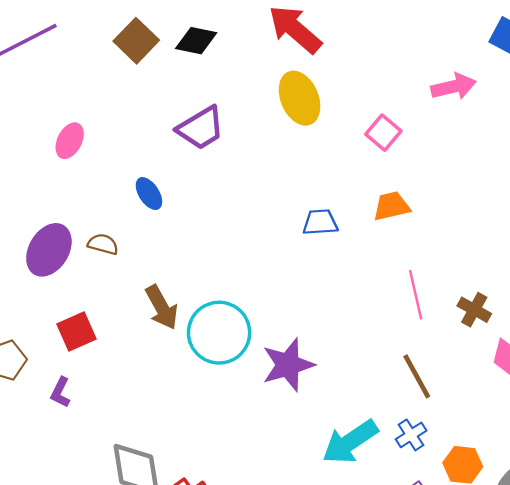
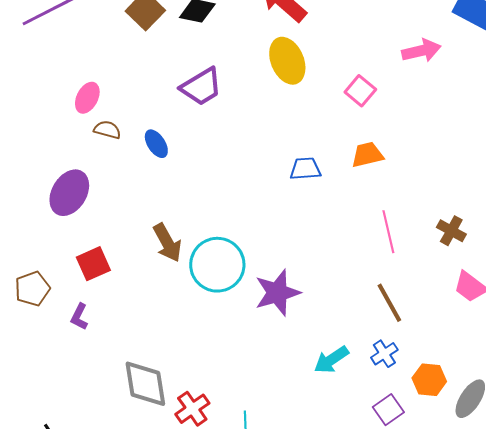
brown semicircle: (103, 244) -> (107, 130), moved
brown cross: (474, 310) -> (451, 231), moved
cyan arrow: (350, 442) -> (331, 360), size x0.7

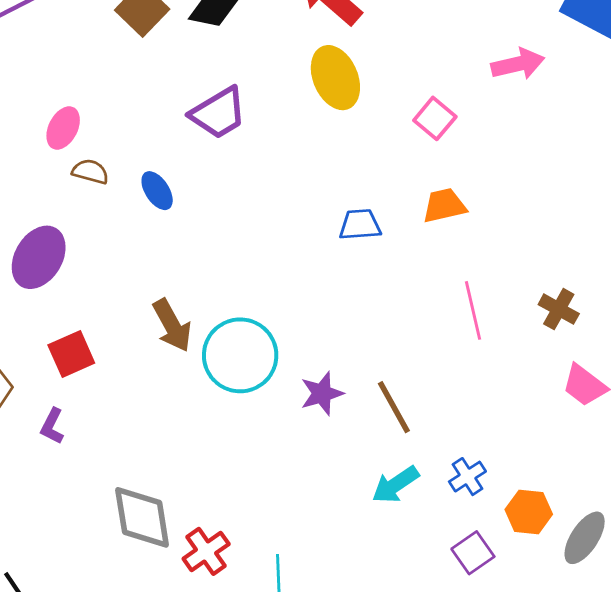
purple star: (277, 293) -> (322, 393), size x0.7
brown line: (389, 303) -> (394, 407), moved

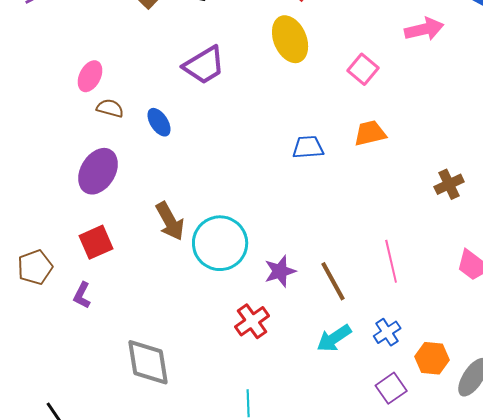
purple ellipse: (39, 257) -> (98, 171), moved
brown cross: (559, 309) -> (449, 184), moved, turned 36
pink line: (473, 310) -> (391, 261), moved
red cross: (206, 551) -> (252, 321), moved

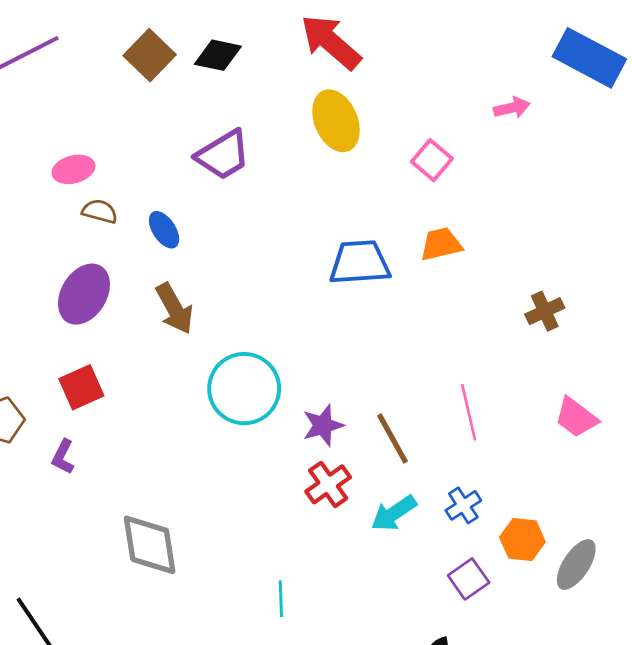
pink arrow: (424, 29) -> (512, 108), size x0.7
pink ellipse: (90, 76) -> (73, 169), turned 48
blue trapezoid: (308, 147) -> (360, 263), size x1.5
brown arrow: (170, 221) -> (175, 309), moved
red cross: (252, 321) -> (328, 484), moved

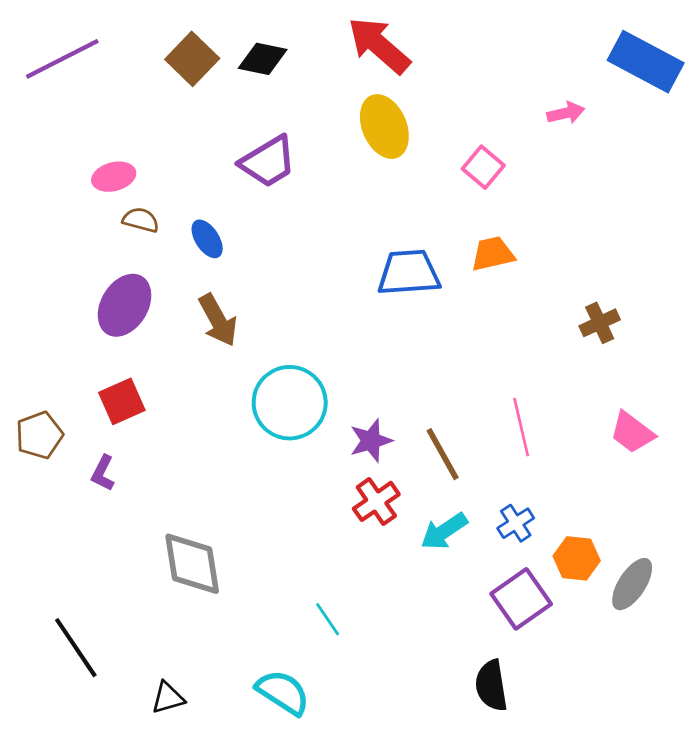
purple square: (469, 579) -> (521, 599), size x1.4
cyan line: (281, 599) -> (328, 619), turned -32

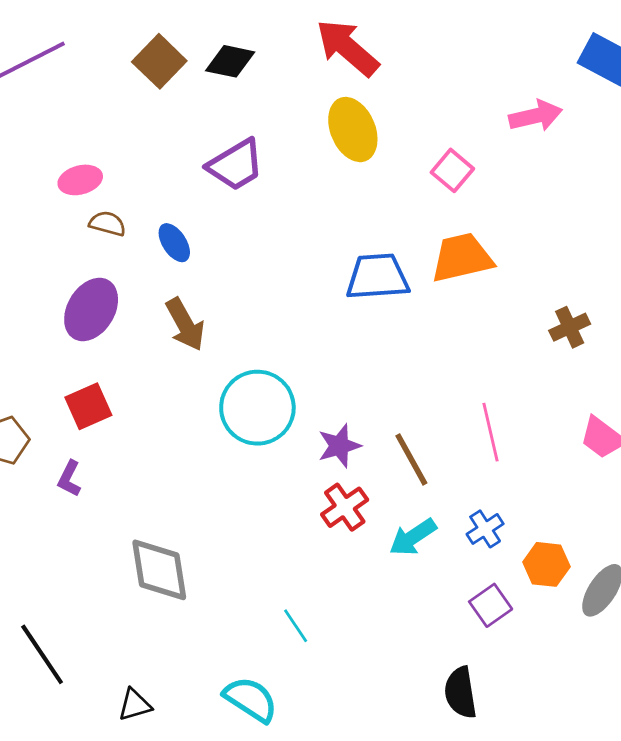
pink arrow: (566, 113) -> (536, 116), size x1.4
orange trapezoid: (493, 254) -> (462, 258), size x1.4
purple square: (521, 599) -> (491, 605), size x0.7

